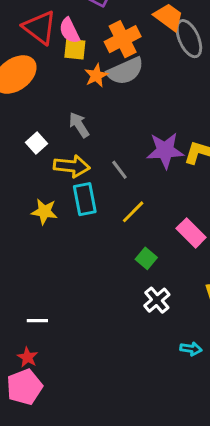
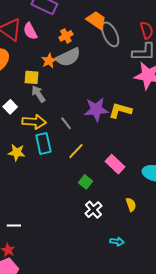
orange cross: (123, 39) -> (66, 36), size x0.6
yellow square: (75, 49) -> (32, 77), moved

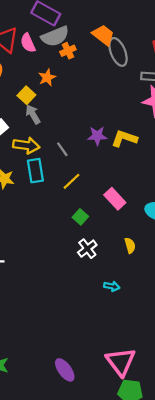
gray semicircle: (68, 57) -> (55, 36), moved
yellow square: (32, 77) -> (26, 95), turned 35
purple star: (96, 110) -> (97, 136), size x0.7

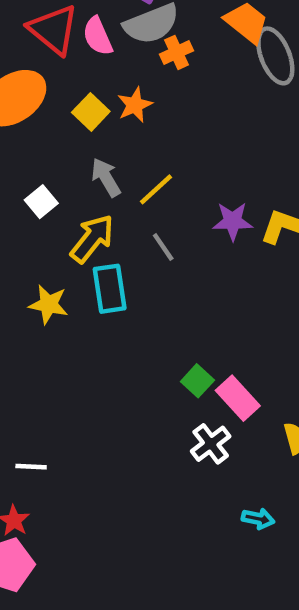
yellow square: (26, 95) -> (91, 112), moved
yellow arrow: (26, 145) -> (92, 239), turned -60
yellow line: (72, 181) -> (156, 189), moved
pink rectangle: (115, 199) -> (238, 398), moved

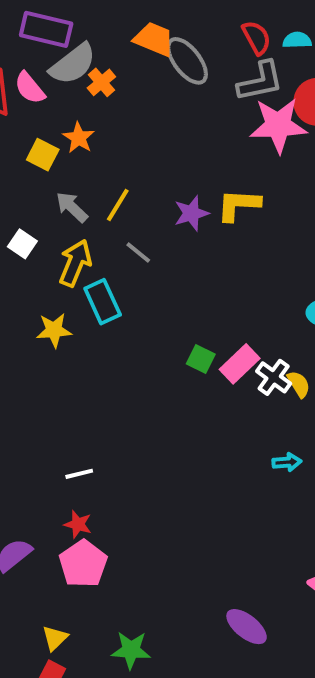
pink rectangle: (238, 398) -> (240, 364), turned -75
white cross: (211, 444) -> (274, 377), moved

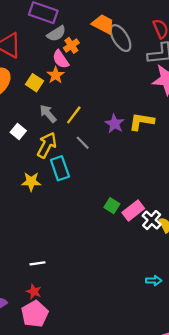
gray semicircle: (73, 64) -> (56, 34), size x0.7
pink semicircle: (30, 88) -> (61, 59), moved
purple star: (191, 213) -> (115, 124), turned -30
cyan arrow: (287, 462) -> (154, 281), moved

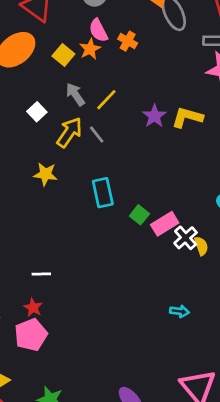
orange cross: (71, 45) -> (128, 41), moved, turned -32
gray line: (83, 143) -> (97, 135), moved
cyan rectangle: (60, 168) -> (103, 193), moved

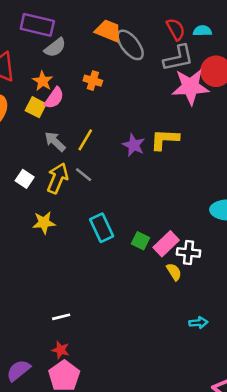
pink semicircle: (98, 30) -> (54, 98), moved, turned -105
orange star: (90, 49) -> (43, 81), moved
white square: (37, 112) -> (25, 179), moved
white cross: (186, 238) -> (189, 253), turned -30
yellow semicircle: (201, 246) -> (174, 272), moved

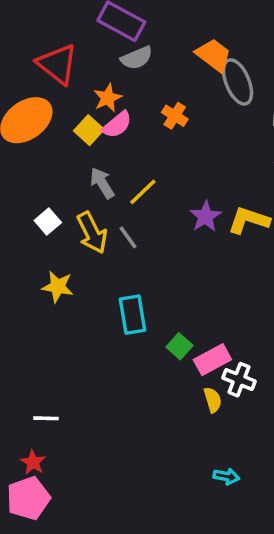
yellow arrow: (58, 178) -> (92, 233), turned 116

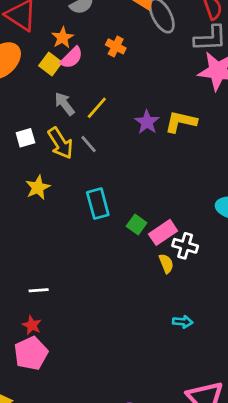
white square: (48, 222) -> (25, 138), turned 30
yellow star: (58, 287) -> (38, 187), turned -30

